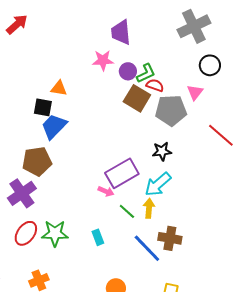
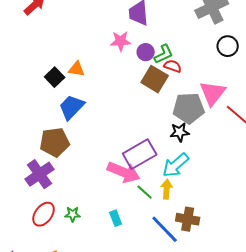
pink triangle: (195, 92) -> (213, 93), moved, size x1.6
black square: (43, 107) -> (55, 77), moved, turned 36
gray pentagon: (171, 110) -> (189, 108), moved
pink arrow: (106, 191) -> (124, 172), size x2.0
green star: (55, 233) -> (73, 214), size x0.6

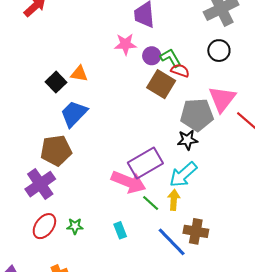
black circle: (228, 46) -> (219, 51), moved
green L-shape: (164, 54) -> (171, 58), turned -95

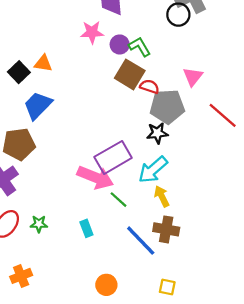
black circle: (219, 51) -> (178, 15), moved
red semicircle: (180, 70) -> (150, 87), moved
pink triangle: (222, 99) -> (193, 77), moved, size x0.7
yellow arrow: (174, 200) -> (162, 196), moved, turned -30

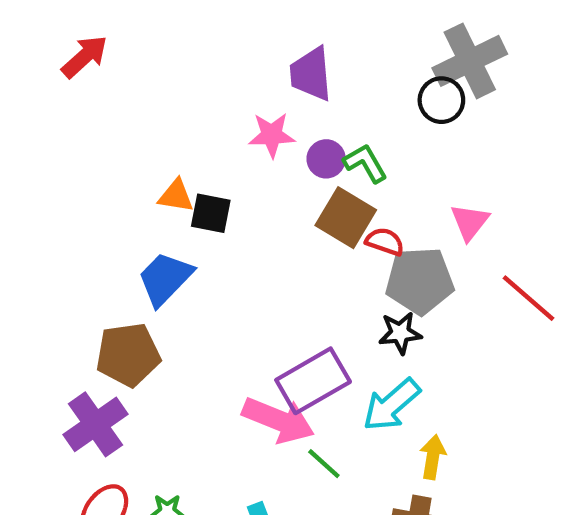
black square: (19, 72) -> (211, 213), moved, turned -35
yellow arrow: (162, 196) -> (433, 457), moved, turned 35

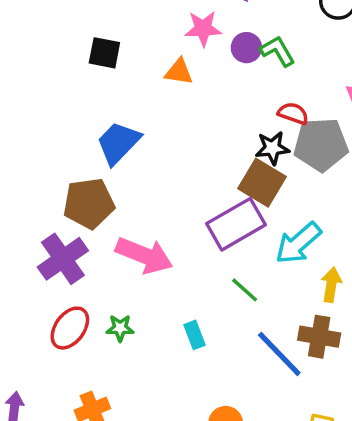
orange triangle: (176, 196) -> (179, 72), moved
black square: (211, 213) -> (104, 53), moved
brown square: (346, 218) -> (262, 183), moved
black star: (400, 333) -> (272, 148), moved
pink arrow: (278, 420) -> (144, 255), moved

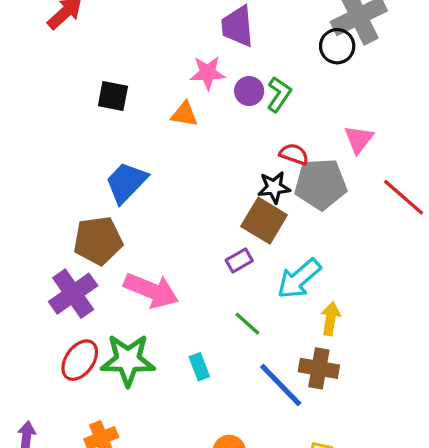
green L-shape: (278, 51) -> (279, 94), turned 64
purple rectangle: (236, 224) -> (239, 260), size x0.5
green star: (120, 328) -> (128, 360), size x2.0

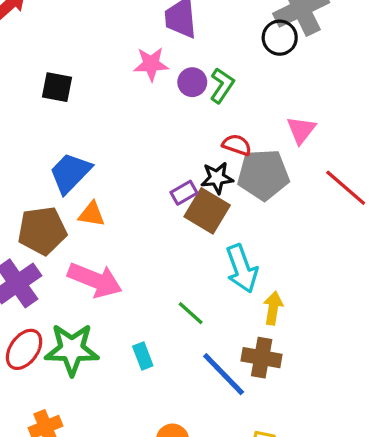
orange triangle: (184, 114) -> (92, 214), moved
purple rectangle: (239, 260) -> (184, 193), moved
cyan arrow: (299, 279) -> (242, 269), turned -69

